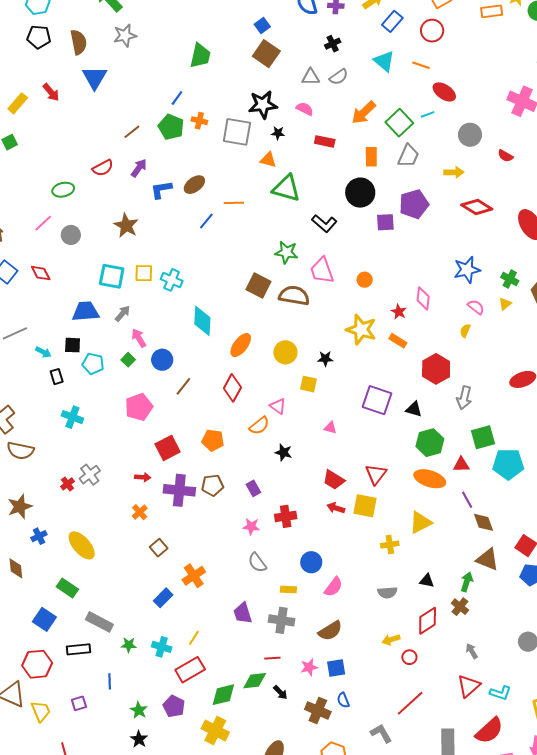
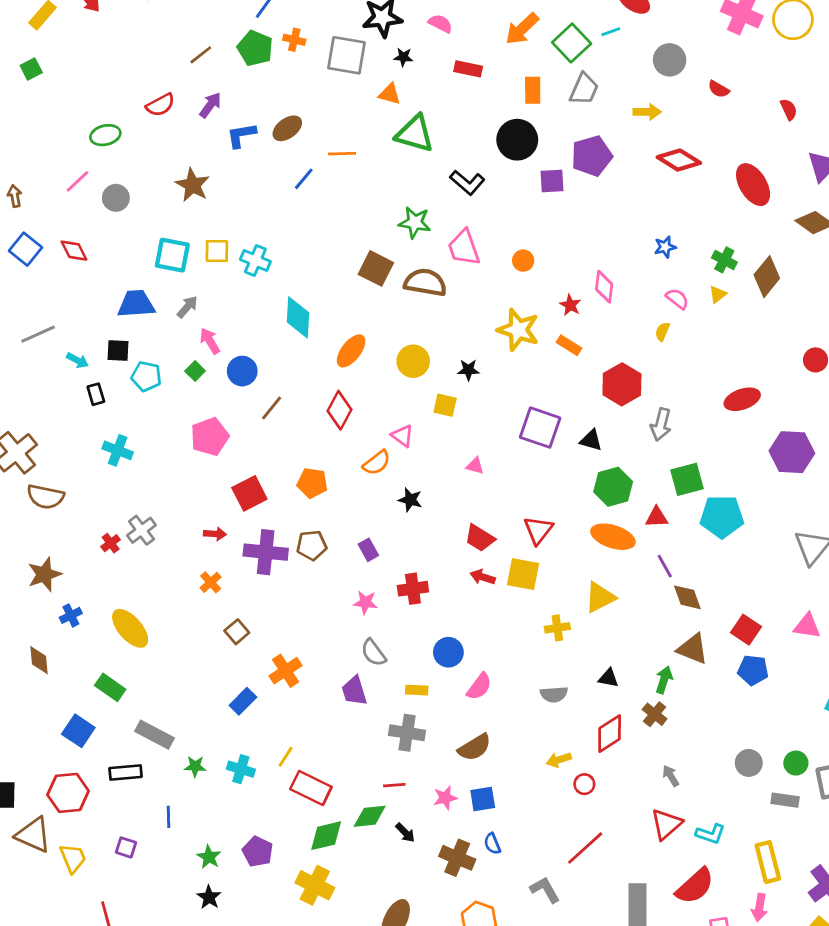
blue star: (467, 270) -> (665, 247), size x0.6
purple trapezoid: (243, 613) -> (354, 691), moved
red rectangle: (190, 670) -> (311, 788), moved, turned 56
purple square: (79, 703) -> (126, 847), turned 35

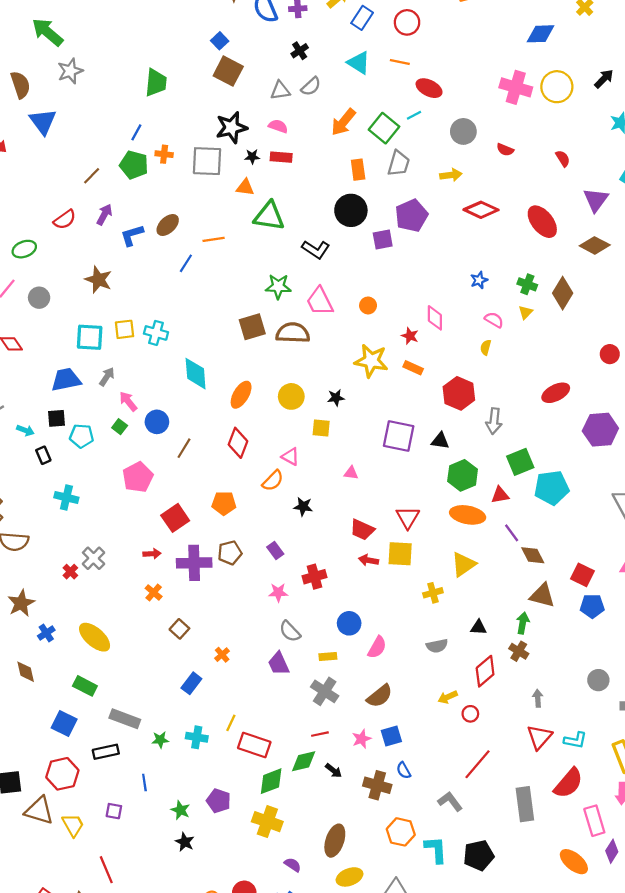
red rectangle: (468, 69) -> (281, 157), moved
brown square: (376, 268) -> (252, 327), turned -36
orange cross: (286, 671) -> (222, 655), size x0.6
gray cross: (407, 733) -> (325, 691), turned 32
gray arrow: (671, 776) -> (538, 698), turned 35

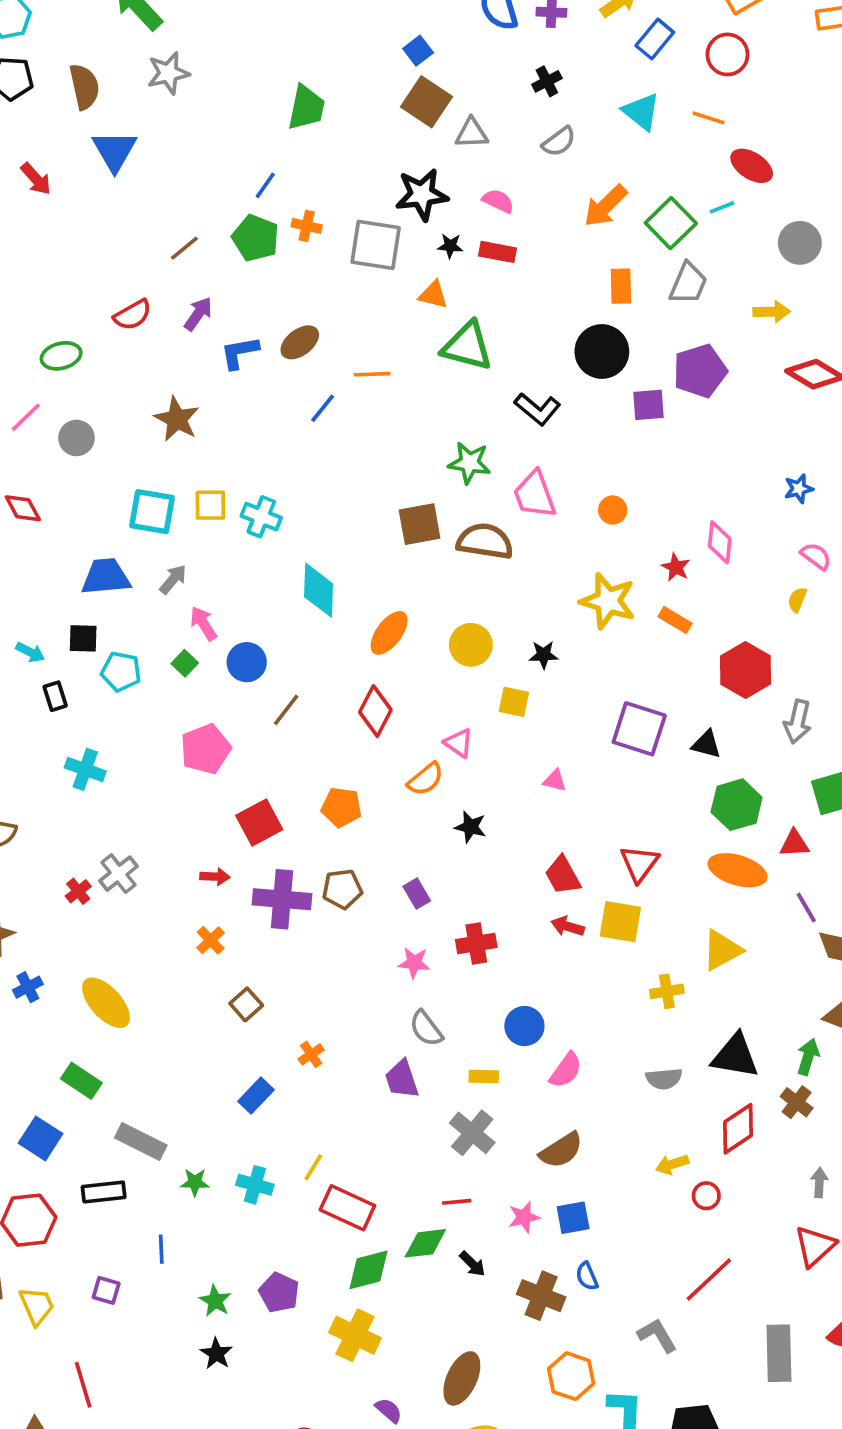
gray triangle: (280, 90) -> (472, 133), moved
red trapezoid: (362, 530) -> (563, 875), turned 30
black triangle: (479, 627) -> (735, 1056), size x1.8

